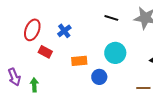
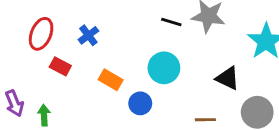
black line: (111, 18) -> (171, 22), moved
orange rectangle: (79, 61) -> (111, 80), turned 35

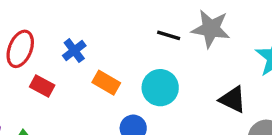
orange rectangle: (111, 80) -> (106, 83), moved

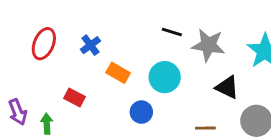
gray star: (211, 29) -> (208, 45), moved
red rectangle: (42, 86) -> (74, 98), moved

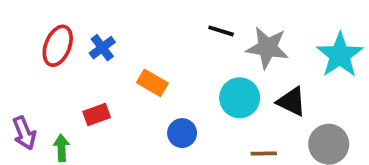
blue cross: (90, 45) -> (102, 48), moved
cyan circle: (165, 77) -> (240, 98), moved
red rectangle: (74, 98) -> (97, 114), turned -48

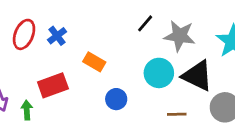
black line: (221, 31) -> (145, 23), turned -66
black triangle: (292, 101) -> (197, 76), size x1.4
red rectangle: (97, 114) -> (53, 85), size x1.5

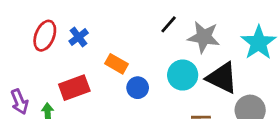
blue circle: (116, 99) -> (138, 88), moved

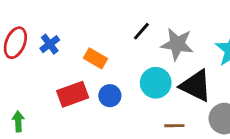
orange rectangle: (117, 64) -> (96, 58), moved
red rectangle: (74, 88) -> (73, 94), moved

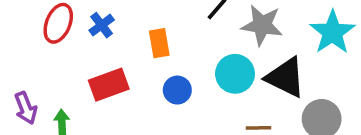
orange rectangle: (96, 58) -> (159, 43), turned 50
red rectangle: (73, 94) -> (109, 85), moved

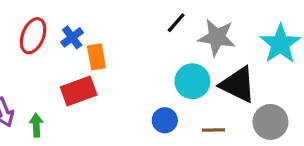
orange rectangle: (159, 43) -> (96, 57), moved
blue circle: (177, 90) -> (165, 120), moved

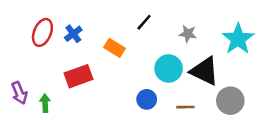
black line: (176, 23) -> (144, 22), moved
gray star: (217, 37) -> (188, 34), size x0.6
orange rectangle: (96, 57) -> (115, 48), moved, turned -48

